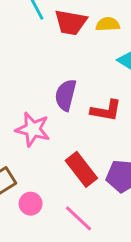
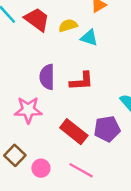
red trapezoid: (71, 22) -> (37, 19), turned -140
yellow semicircle: (108, 24) -> (68, 25), moved

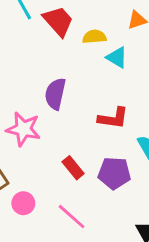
red L-shape: (82, 81) -> (113, 118), moved
red rectangle: (74, 132) -> (73, 168), size x0.7

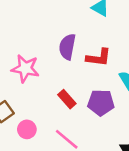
purple semicircle: (55, 94) -> (67, 47), moved

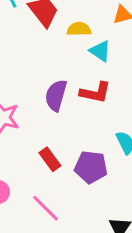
red L-shape: (99, 58) -> (95, 93), moved

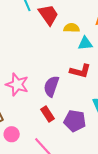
cyan triangle: (100, 51) -> (85, 43), turned -42
purple semicircle: (56, 95) -> (51, 86), moved

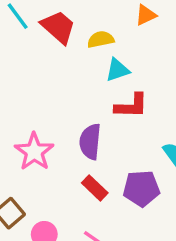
cyan triangle: (85, 43) -> (117, 70), moved
pink star: (17, 84) -> (34, 152), turned 30

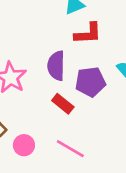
purple pentagon: (141, 188) -> (90, 82), moved

